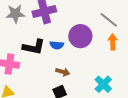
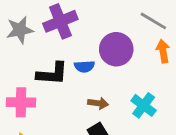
cyan cross: (103, 84) -> (144, 105), moved

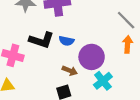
purple circle: (116, 49) -> (92, 57), moved

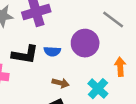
orange arrow: (128, 44) -> (120, 67), moved
purple circle: (92, 57) -> (85, 43), moved

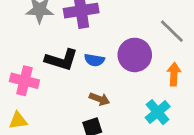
orange arrow: (120, 67) -> (174, 74), moved
cyan cross: (98, 89) -> (158, 112), moved

